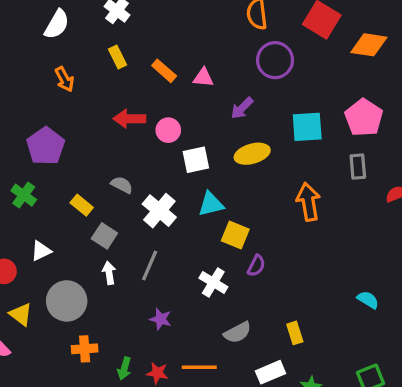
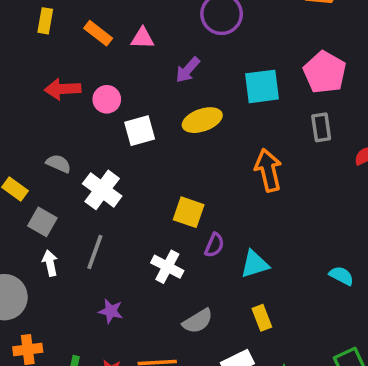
yellow rectangle: (118, 57) -> (45, 21), turned 40
cyan triangle: (211, 204) -> (255, 264), moved

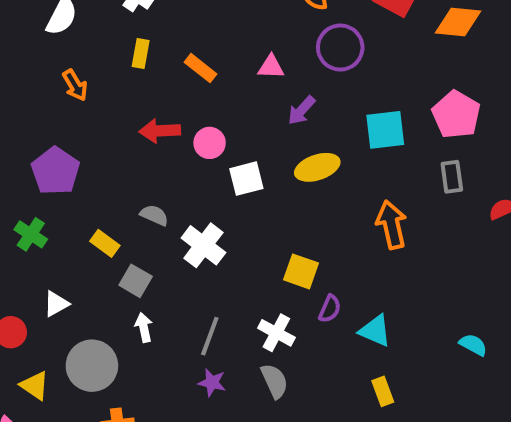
pink triangle: (143, 38) -> (271, 67), moved
gray line: (95, 252) -> (210, 336), moved
cyan triangle: (255, 264) -> (375, 331), turned 40
gray semicircle: (198, 321) -> (274, 381), moved, turned -84

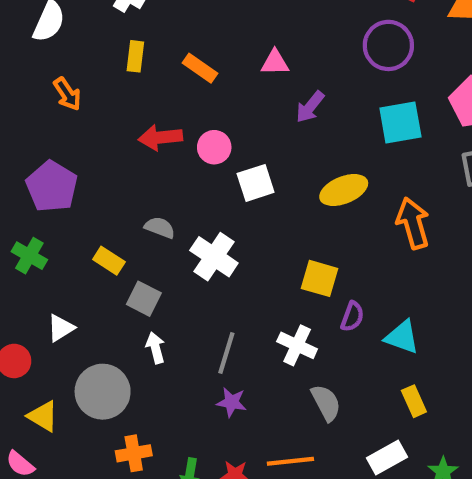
purple circle: (340, 48) -> (388, 45), moved
yellow ellipse: (317, 167) -> (344, 190), moved
gray semicircle: (274, 381) -> (326, 403), moved

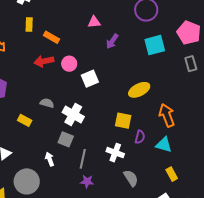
orange rectangle: (200, 68) -> (52, 37), moved
yellow ellipse: (344, 190) -> (139, 90), moved
orange arrow: (413, 223) -> (167, 115), moved
gray square: (144, 299) -> (66, 139), moved

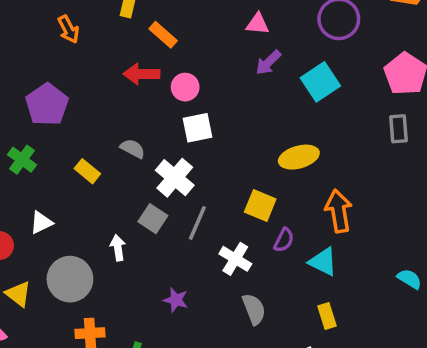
pink triangle: (94, 22) -> (258, 24), moved
cyan square: (155, 45) -> (320, 82), moved, turned -30
white square: (90, 79) -> (197, 128), moved
gray line: (83, 159) -> (197, 223), moved

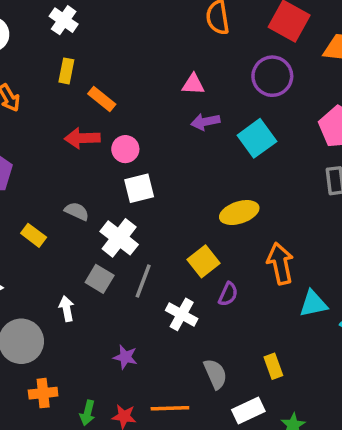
purple arrow: (268, 63) -> (205, 122), turned 36
yellow square: (260, 205) -> (204, 261), turned 32
cyan triangle: (323, 262) -> (313, 304), moved, turned -36
gray semicircle: (254, 309) -> (215, 374), moved

